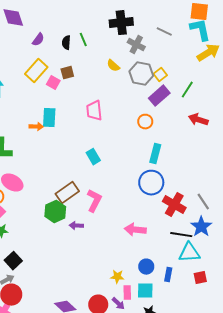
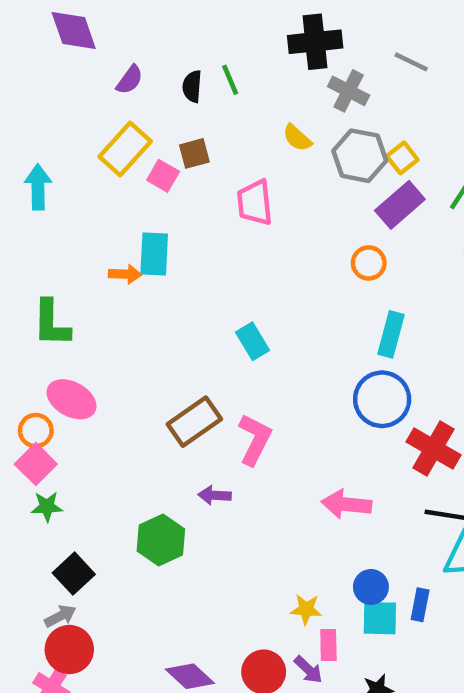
pink trapezoid: (94, 111) -> (255, 203), moved
green hexagon: (55, 212) -> (161, 540), moved
cyan square: (145, 291) -> (380, 618), moved

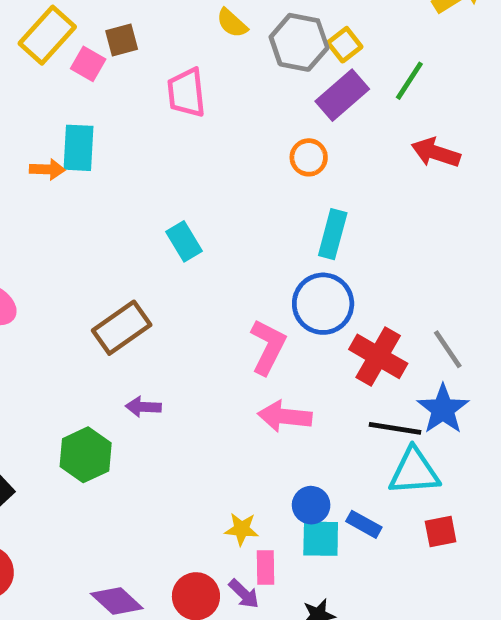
pink L-shape: (255, 439) -> (268, 347), moved
blue rectangle: (420, 605) -> (364, 524), turned -72

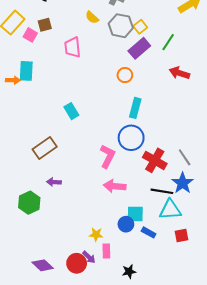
cyan square: (321, 539) -> (135, 214), moved
purple arrow: (244, 594) -> (89, 257), moved

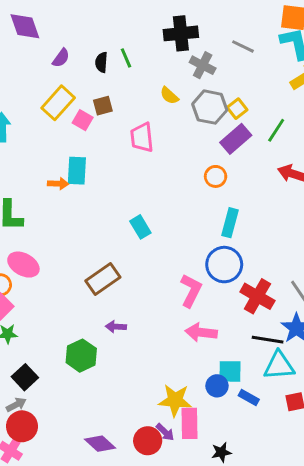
yellow star: (96, 234) -> (175, 400), size x1.6
pink rectangle: (106, 251) -> (190, 423), size x1.5

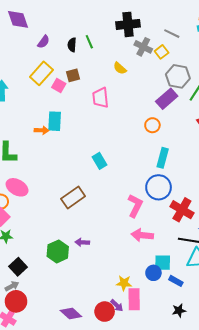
gray hexagon: (210, 107) -> (178, 76), moved
yellow square: (237, 109) -> (162, 52), moved
purple arrow: (116, 327) -> (82, 242), moved
yellow star: (175, 400) -> (124, 283), size x0.7
black star: (221, 452) -> (179, 311), moved

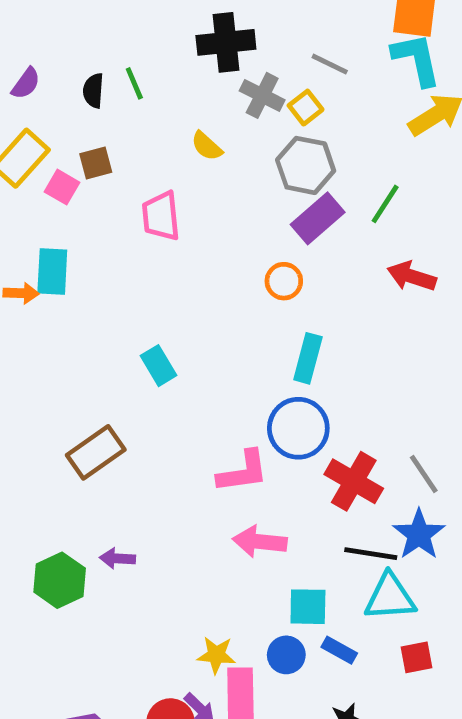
gray hexagon: (178, 76) -> (306, 165), moved
pink L-shape: (135, 206) -> (243, 472), turned 55
blue circle: (153, 273) -> (286, 655), moved

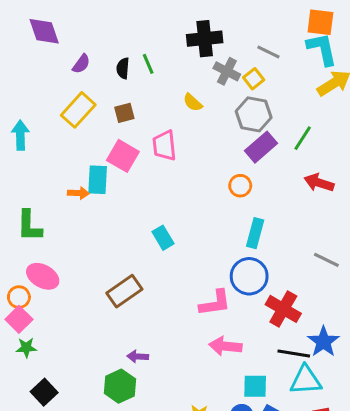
pink square: (62, 187) -> (123, 156), moved, size x1.5
gray line: (424, 474) -> (326, 260), moved, turned -30
green hexagon: (60, 580) -> (120, 386), moved

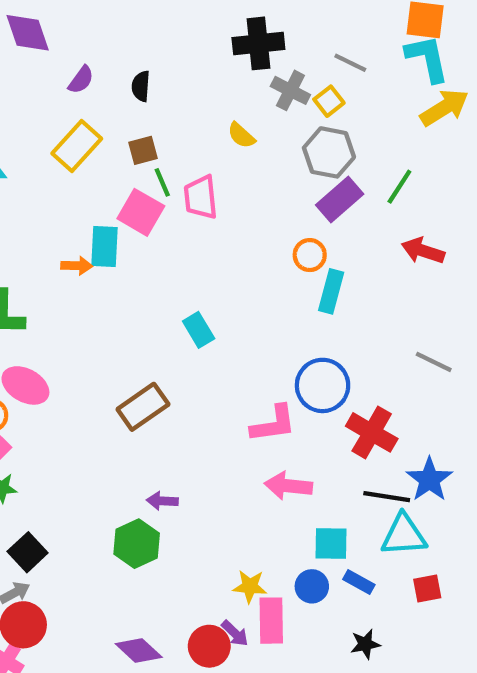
green line: (148, 64) -> (162, 182), moved
cyan rectangle: (255, 233) -> (331, 291), moved

